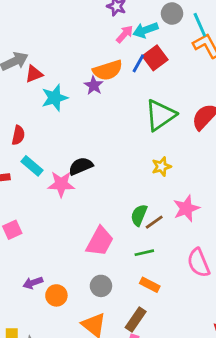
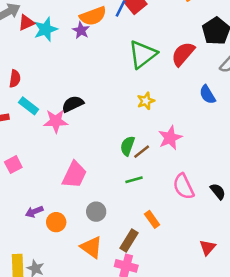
cyan star: (55, 98) -> (46, 29), moved
pink trapezoid: (100, 241) -> (74, 175), moved
orange rectangle: (150, 285) -> (152, 219), moved, turned 30

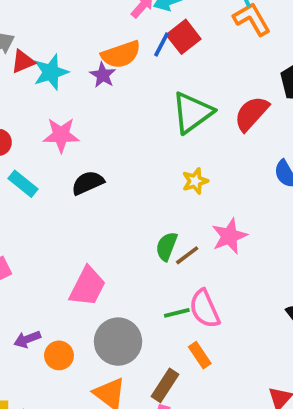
pink star: (56, 121) -> (61, 135), moved
green line: (134, 180) -> (177, 313), moved
pink semicircle: (184, 186) -> (205, 309), moved
gray circle: (96, 212) -> (118, 342), size x1.6

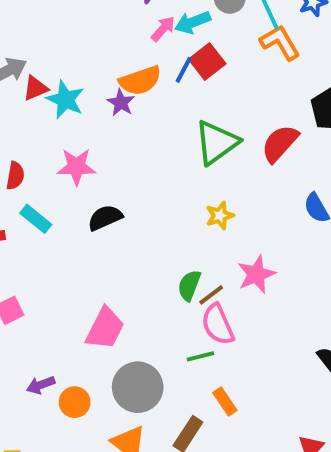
cyan star: (51, 72) -> (65, 100), turned -30
pink semicircle: (205, 309) -> (218, 324), moved

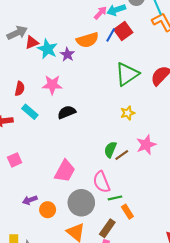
purple star: (121, 103) -> (67, 54), moved
pink semicircle: (218, 324) -> (102, 182), moved
green line: (200, 356) -> (115, 198), moved

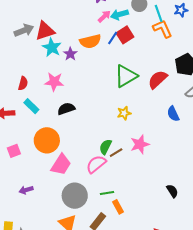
red triangle: (32, 42) -> (45, 31), moved, size x1.5
pink semicircle: (102, 182) -> (96, 164), moved, turned 70
orange circle: (48, 210) -> (47, 140), moved, size x1.6

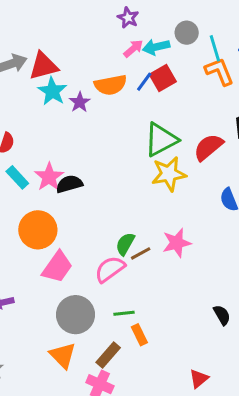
pink star: (54, 82) -> (49, 177), moved, turned 30
yellow star: (124, 113) -> (169, 174), moved, size x1.6

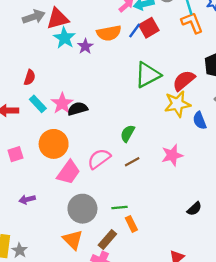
yellow star: (169, 174) -> (177, 104), moved
pink star: (177, 243) -> (172, 155), moved
green semicircle: (125, 244) -> (128, 133), moved
pink semicircle: (110, 269) -> (99, 159), moved
black semicircle: (222, 315) -> (194, 209), turned 77

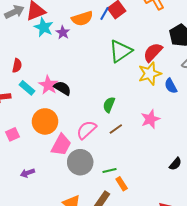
black semicircle: (78, 109) -> (62, 88), turned 54
gray circle: (82, 209) -> (80, 162), moved

